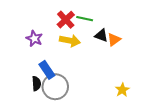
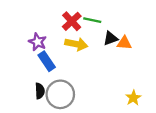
black triangle: (101, 35) -> (111, 38), turned -40
orange triangle: (114, 40) -> (124, 43), turned 40
blue rectangle: (47, 70) -> (47, 61), moved

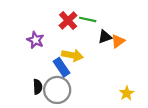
orange triangle: (124, 43) -> (118, 41), turned -40
yellow arrow: (76, 44) -> (72, 55), moved
blue rectangle: (47, 61) -> (62, 67), moved

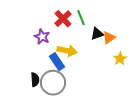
green line: (88, 19) -> (81, 18), turned 56
purple star: (35, 40) -> (42, 37), moved
yellow star: (127, 93) -> (120, 59), moved

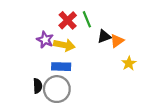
yellow arrow: (67, 51) -> (64, 45), moved
blue rectangle: (57, 62) -> (61, 67), turned -54

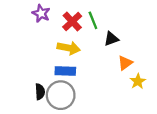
purple star: (45, 40) -> (41, 13), moved
orange triangle: (117, 41) -> (125, 63), moved
yellow star: (129, 63) -> (138, 81), moved

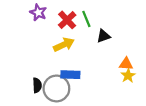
yellow arrow: (69, 48) -> (64, 45), turned -36
orange triangle: (125, 63) -> (126, 64), moved, turned 40
blue rectangle: (65, 71) -> (70, 75), moved

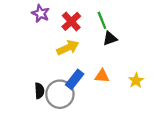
green line: (86, 19) -> (102, 20), moved
orange triangle: (126, 64) -> (102, 76), moved
blue rectangle: (70, 75) -> (75, 79), turned -54

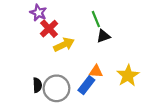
red cross: (71, 21) -> (49, 29), moved
blue rectangle: (75, 79) -> (86, 85), moved
yellow star: (136, 81) -> (128, 76), size x1.5

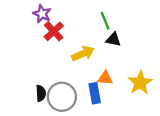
black triangle: (103, 36) -> (113, 39), turned 32
yellow arrow: (64, 45) -> (83, 53), moved
blue rectangle: (86, 85) -> (95, 93), turned -48

